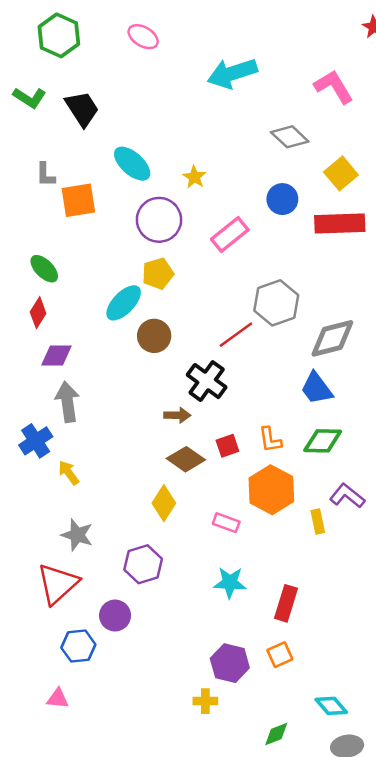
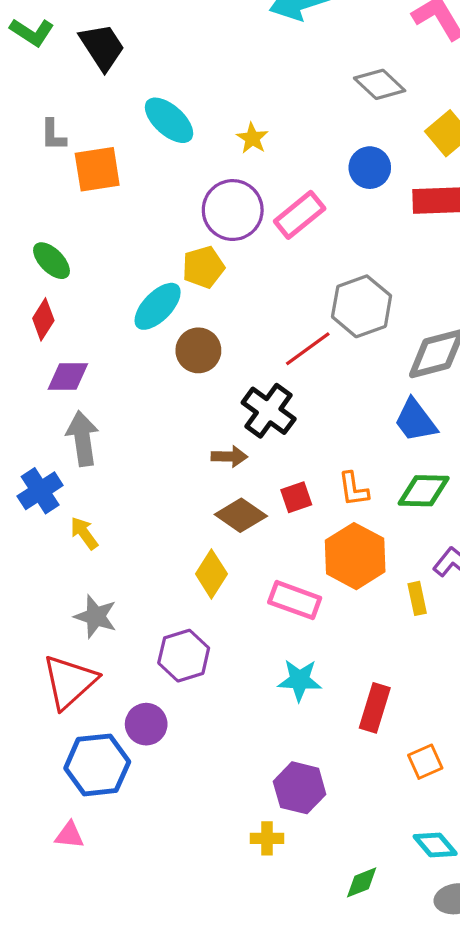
purple circle: (159, 220) -> (233, 210), moved
pink rectangle: (226, 523) -> (295, 600), size x1.4
blue hexagon: (78, 646) -> (97, 765), size x1.4
orange square: (280, 655) -> (425, 762), moved

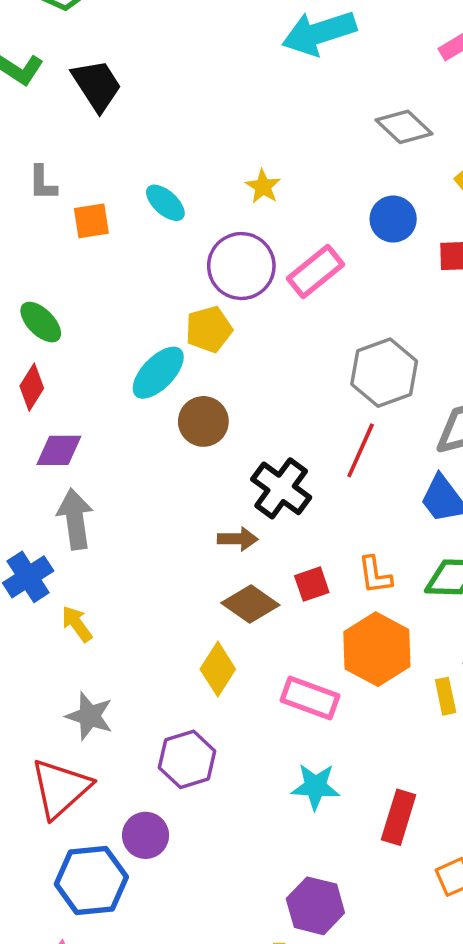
cyan ellipse: (169, 120) -> (165, 203), moved, size x0.7
orange square: (97, 169) -> (91, 221), size x0.7
red line: (308, 349) -> (361, 450), moved, turned -30

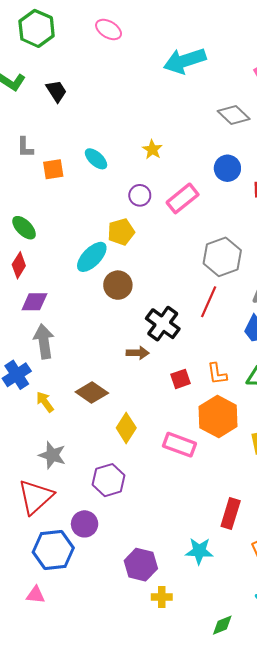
black trapezoid: (97, 85) -> (56, 91), size x0.7
purple circle: (241, 266) -> (140, 195), size x0.6
brown diamond: (250, 604) -> (92, 392), moved
cyan star: (315, 787) -> (199, 551), moved
purple hexagon: (315, 906) -> (141, 565), moved

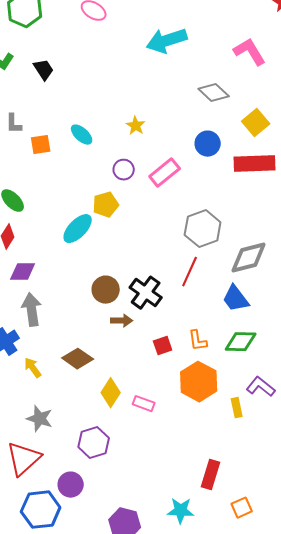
brown circle: (118, 285) -> (106, 290), moved
pink rectangle: (179, 445) -> (144, 404), moved, size x0.7

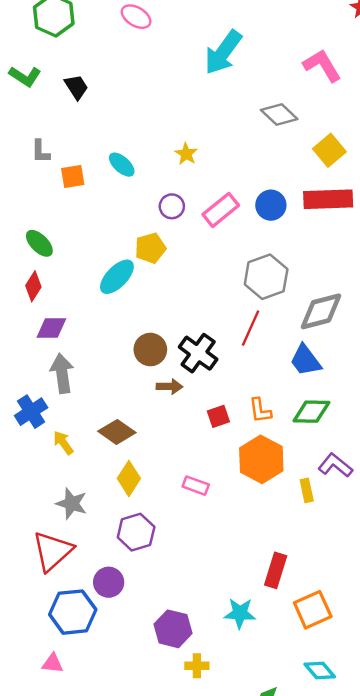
cyan arrow: (167, 41) -> (223, 52), turned -36
blue circle: (208, 144) -> (271, 205), moved
yellow diamond: (111, 393) -> (129, 478), moved
orange square: (242, 508) -> (313, 610), size x1.5

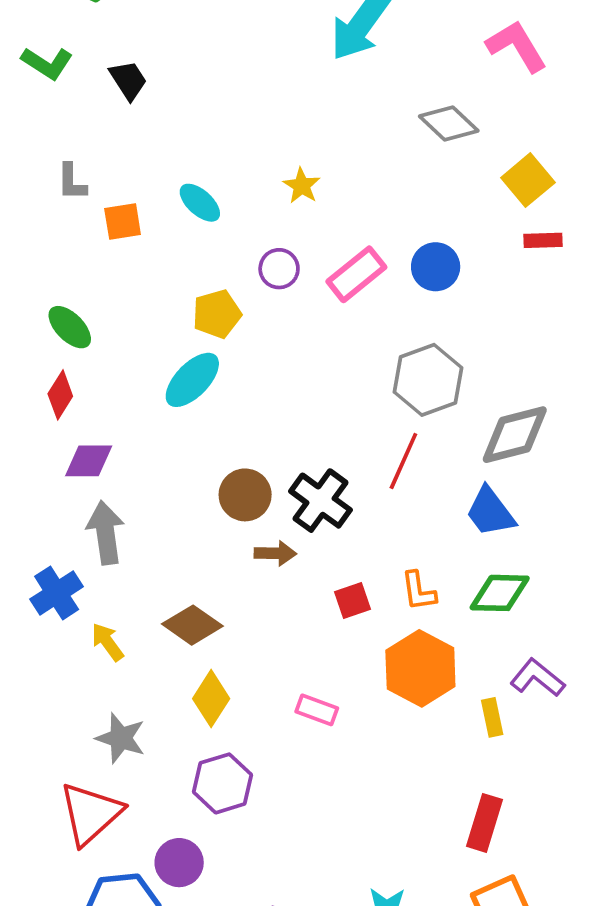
red rectangle: (328, 199) -> (543, 240), moved, size x0.5
yellow pentagon: (150, 248) -> (217, 314), moved
red rectangle: (276, 570) -> (485, 823), moved

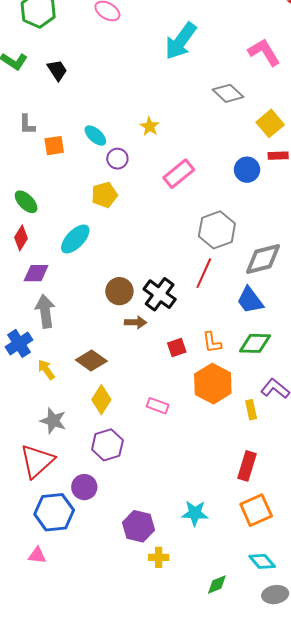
blue circle: (436, 267) -> (247, 170), moved
purple circle: (279, 269) -> (117, 159), moved
cyan ellipse: (192, 380) -> (75, 239), moved

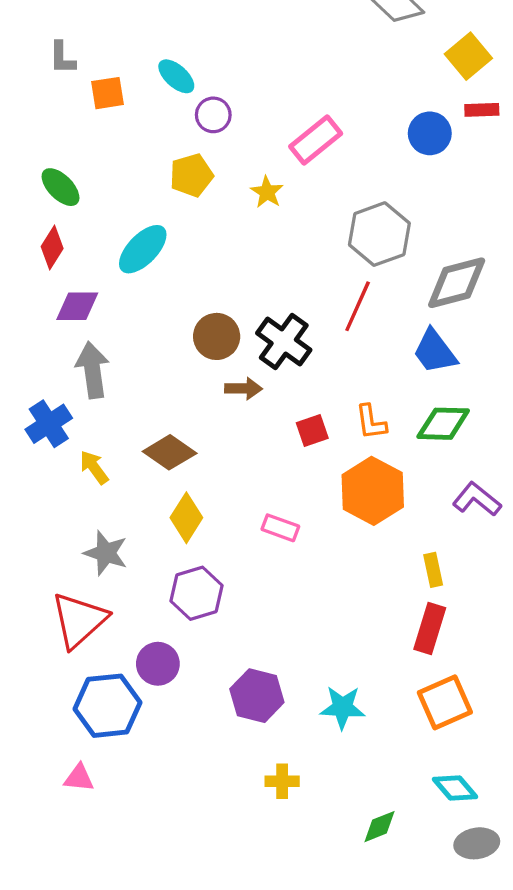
yellow star: (150, 126) -> (267, 192), moved
yellow rectangle: (251, 410) -> (433, 570), moved
purple hexagon: (139, 526) -> (257, 696), moved

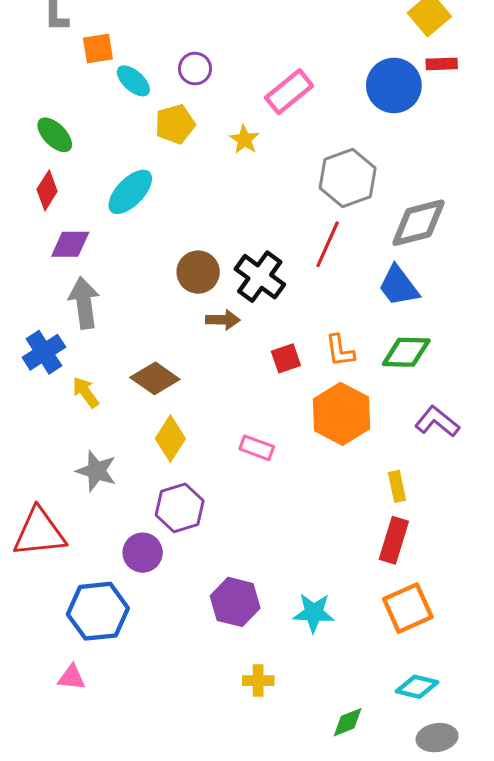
cyan ellipse: (176, 76) -> (133, 81), moved
blue circle: (430, 133) -> (394, 85), size x1.4
red triangle: (79, 620) -> (39, 533), moved, turned 36
purple circle: (158, 664) -> (143, 553), moved
cyan diamond: (455, 788) -> (417, 687), turned -36

